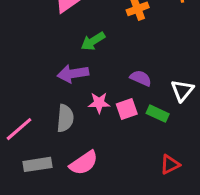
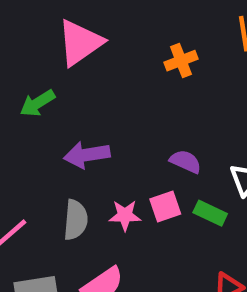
green arrow: (93, 41) -> (37, 103), moved
pink star: (99, 103) -> (125, 215), moved

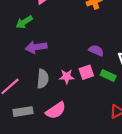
purple arrow: (87, 155) -> (36, 47), moved

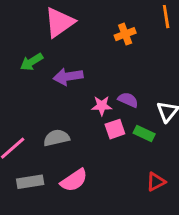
purple arrow: (36, 47) -> (68, 76), moved
pink star: (67, 77) -> (102, 106), moved
gray semicircle: (43, 79) -> (56, 138), turned -108

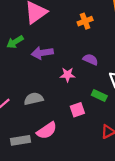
purple semicircle: (128, 100) -> (91, 59), moved
pink square: (115, 129) -> (77, 110), moved
gray rectangle: (30, 182) -> (20, 140), moved

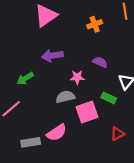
green arrow: (15, 42) -> (25, 78), moved
gray semicircle: (34, 99) -> (65, 97), moved
pink square: (77, 110) -> (87, 112), size x1.5

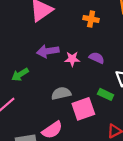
orange cross: (95, 24) -> (91, 19), turned 32
pink star: (77, 77) -> (72, 59), moved

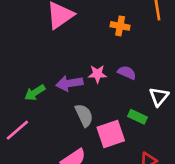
purple arrow: (48, 51) -> (69, 83), moved
gray semicircle: (61, 93) -> (84, 115), turned 78

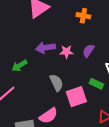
purple semicircle: (127, 73) -> (88, 51), turned -80
purple arrow: (69, 83) -> (45, 48), moved

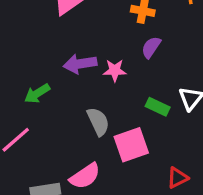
purple semicircle: (88, 51) -> (151, 47), moved
green rectangle: (96, 84) -> (158, 107), moved

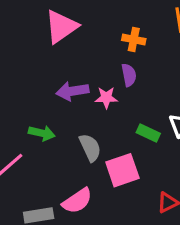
purple semicircle: (151, 47) -> (129, 75), moved, turned 135
green arrow: (37, 94) -> (42, 133), moved, turned -135

